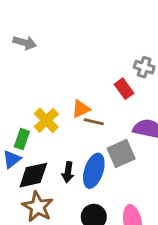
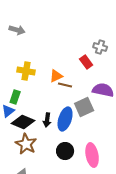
yellow cross: (46, 120) -> (26, 71), moved, turned -36
black diamond: (33, 175) -> (23, 122), turned 35

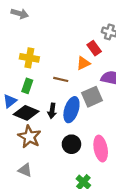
orange triangle: (56, 76) -> (83, 63), moved
brown line: (65, 85) -> (61, 79), moved
green rectangle: (15, 97) -> (27, 86), moved

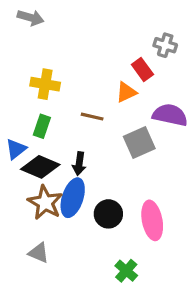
blue ellipse: (71, 110) -> (73, 198), moved

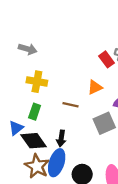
gray arrow: (31, 18) -> (28, 49), moved
red rectangle: (142, 70) -> (107, 59), moved
black diamond: (40, 167) -> (33, 141), turned 32

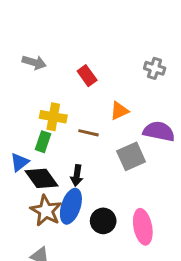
red rectangle: (107, 59) -> (87, 76), moved
yellow cross: (37, 82) -> (53, 117), moved

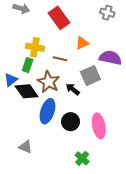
red rectangle: (87, 76) -> (59, 18), size x1.5
black arrow: (77, 175) -> (73, 89), moved, turned 120
brown star: (46, 211) -> (49, 82), moved

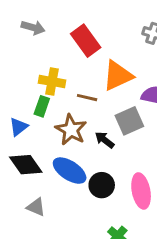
orange triangle: (82, 43) -> (118, 76), size x1.6
black diamond: (27, 91) -> (26, 165), moved
blue ellipse: (47, 111) -> (70, 171), turned -75
gray triangle: (25, 147) -> (36, 207), moved

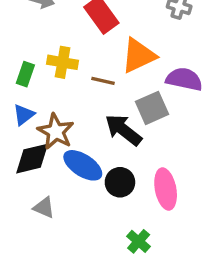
green rectangle: (42, 106) -> (25, 74), moved
brown star: (71, 130) -> (56, 132), moved
black arrow: (105, 140) -> (123, 130), size x1.6
black diamond: (26, 165) -> (32, 159), turned -68

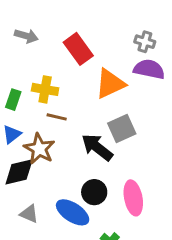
purple semicircle: (184, 79) -> (149, 69), moved
brown line: (103, 81) -> (57, 117), moved
blue ellipse: (83, 165) -> (73, 212), moved

